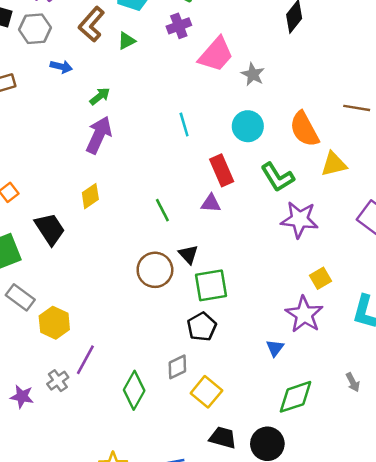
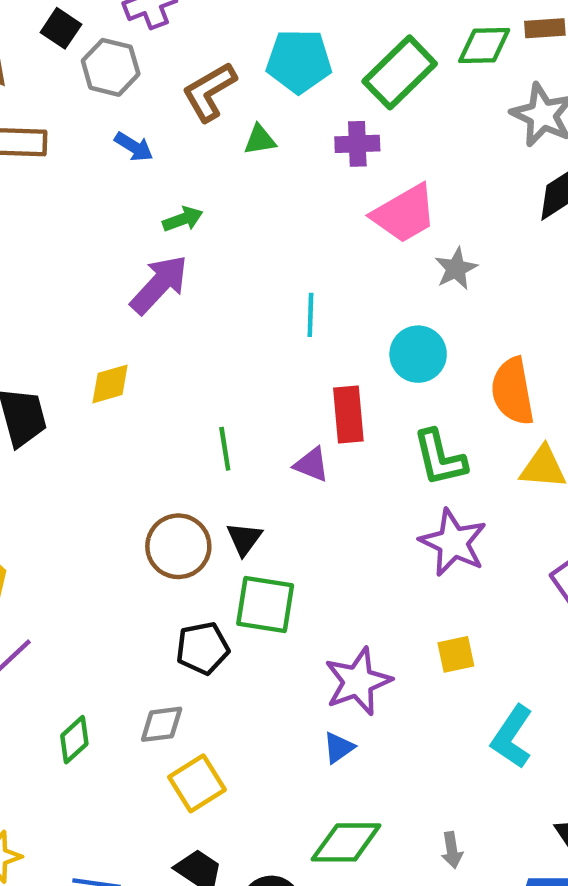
purple star: (304, 315) -> (358, 681), moved
black pentagon: (202, 327) -> (203, 648), moved
green diamond: (134, 390) -> (74, 740), size x0.7

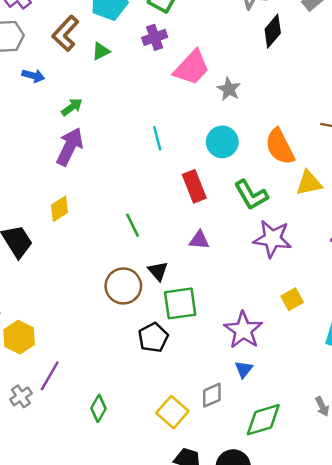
purple triangle: (312, 465) -> (199, 240), moved
gray diamond: (162, 724) -> (212, 395), moved

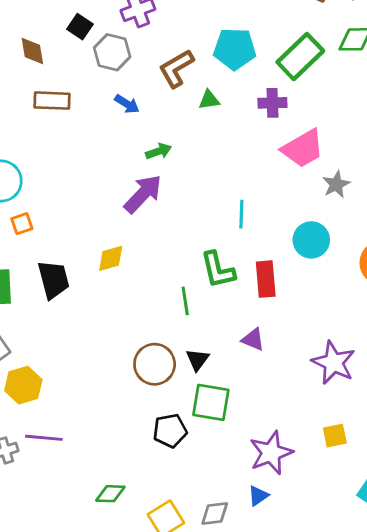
green L-shape: (251, 195) -> (218, 270), moved
purple line: (50, 376) -> (44, 438), turned 48
green diamond: (99, 408) -> (110, 494), moved, turned 44

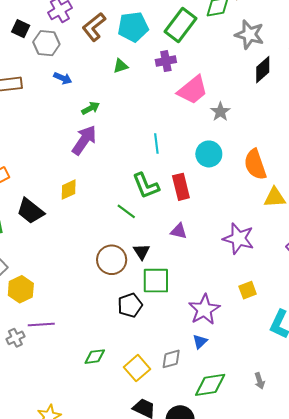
brown L-shape: (176, 68) -> (94, 27), moved
black trapezoid: (53, 280) -> (30, 211), turned 152
green line: (185, 301) -> (126, 211), turned -36

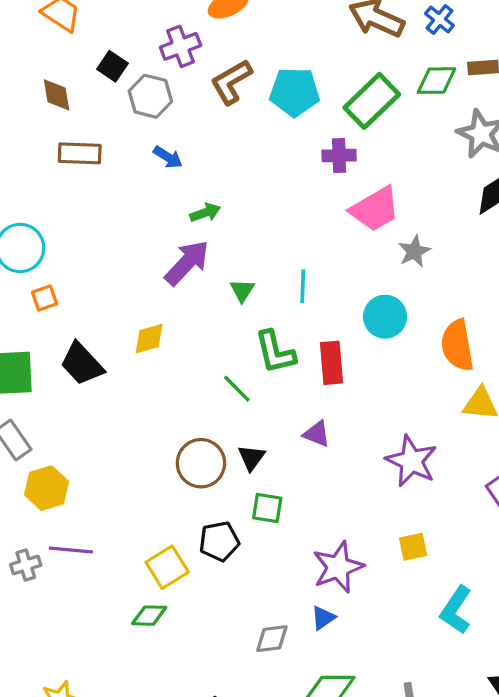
green triangle: (121, 66) -> (242, 290), moved, turned -49
green square: (156, 281) -> (267, 508), size x0.7
yellow square: (137, 368) -> (167, 567), moved

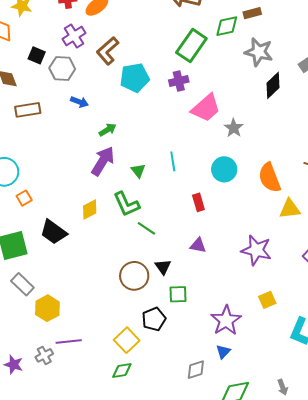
cyan pentagon: (295, 92) -> (135, 78), moved
green L-shape: (275, 352) -> (126, 204), moved
red rectangle: (332, 363) -> (198, 202), size x0.7

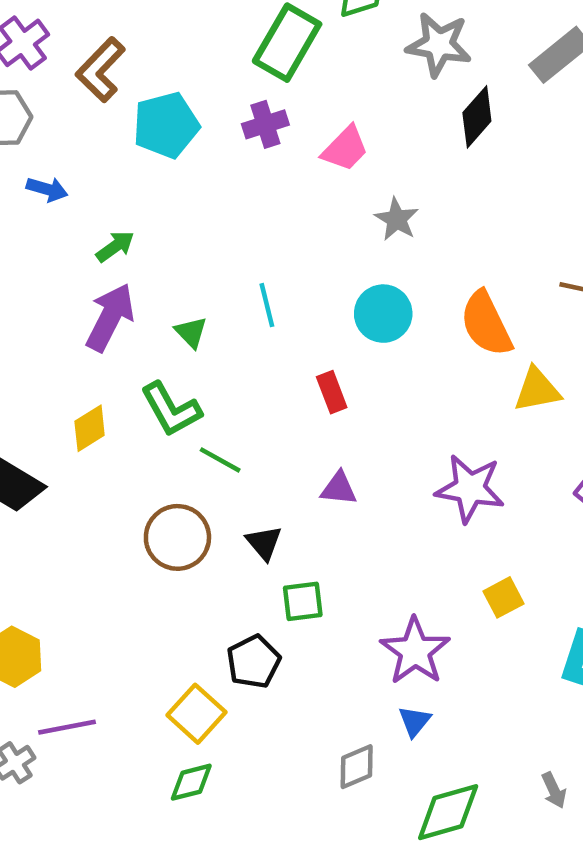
pink trapezoid: (206, 108) -> (345, 149), moved, size x0.7
brown circle: (134, 276) -> (177, 537), moved

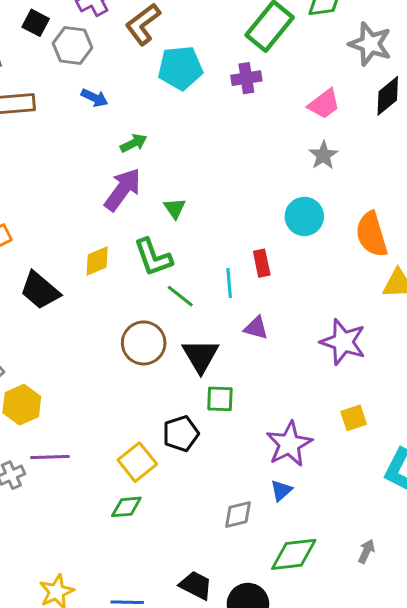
pink trapezoid: (345, 149) -> (324, 104), moved
cyan line: (267, 305) -> (229, 283), moved
black triangle: (264, 543) -> (201, 356), size x1.5
gray arrow: (554, 790) -> (366, 551), turned -140

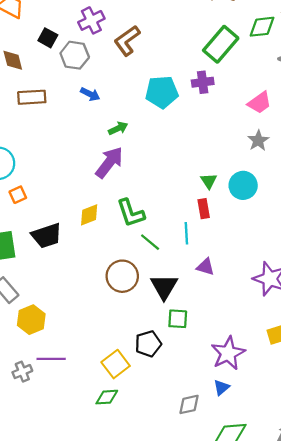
cyan pentagon: (180, 68) -> (162, 92), moved
green triangle: (175, 208) -> (209, 181), moved
red rectangle: (262, 263) -> (204, 209), moved
black trapezoid: (40, 290) -> (47, 236), turned -60

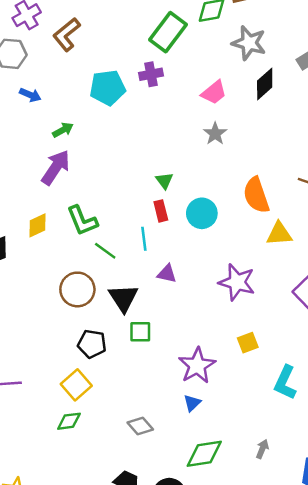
cyan circle: (243, 185) -> (202, 213), moved
black pentagon: (148, 344) -> (92, 344), moved, turned 30
gray diamond: (189, 404) -> (140, 426), moved, turned 65

